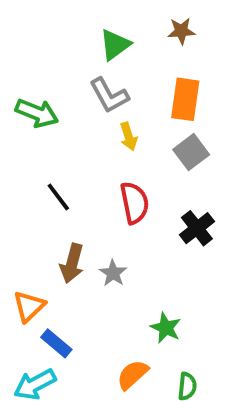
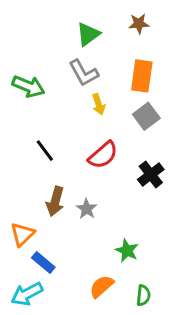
red semicircle: (134, 203) -> (103, 155), turned 60

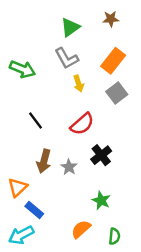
orange rectangle: (142, 76) -> (113, 61), turned 30
black cross: (151, 174) -> (101, 155), moved

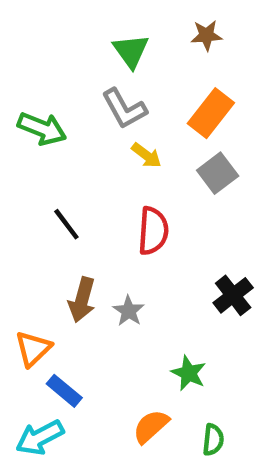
green triangle: (70, 27) -> (131, 51), turned -30
yellow arrow: (79, 83) -> (146, 155), turned -35
red semicircle: (82, 124) -> (153, 231), turned -45
black cross: (101, 155) -> (233, 295), moved

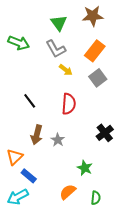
brown star: (206, 35) -> (93, 16), size x1.5
green arrow: (42, 129) -> (19, 43), moved

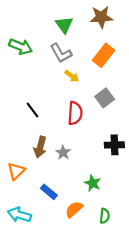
gray square: (98, 78) -> (105, 98), moved
black cross: (105, 133) -> (114, 145), turned 36
blue rectangle: (29, 176) -> (49, 192), moved
cyan arrow: (18, 197) -> (19, 215), turned 45

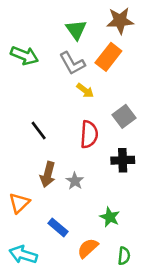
orange rectangle: (104, 55) -> (108, 57), moved
black cross: (114, 145) -> (123, 160), moved

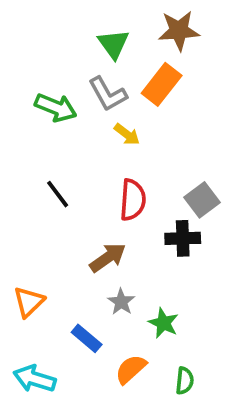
green arrow: (24, 56) -> (56, 108), moved
gray square: (124, 116) -> (202, 200), moved
brown arrow: (48, 174) -> (108, 258), moved, turned -140
gray star: (75, 181) -> (121, 302), moved

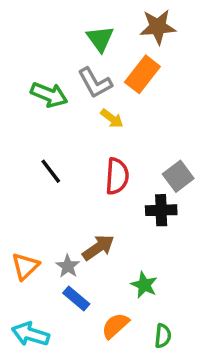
brown arrow: (108, 258) -> (98, 248), moved
gray star: (121, 302) -> (68, 266), moved

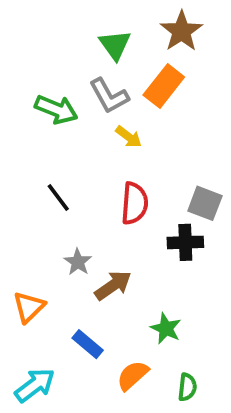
brown star: (158, 27) -> (181, 31), turned -30
gray square: (178, 176) -> (205, 203), turned -32
gray star: (68, 266) -> (78, 262), moved
cyan arrow: (30, 334) -> (35, 385), turned 126

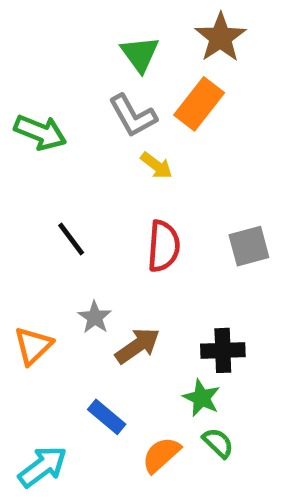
green arrow: (56, 109) -> (40, 132), moved
gray square: (205, 203) -> (249, 246), turned -36
black cross: (185, 242) -> (223, 350), moved
orange triangle: (29, 307) -> (33, 346), moved
green semicircle: (187, 387) -> (218, 443), moved, turned -52

